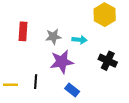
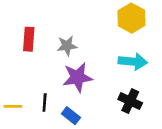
cyan arrow: (80, 40) -> (133, 62), moved, size x1.5
black cross: (108, 61) -> (130, 101), moved
blue rectangle: (72, 90) -> (71, 116), moved

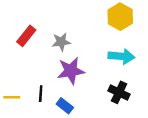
red rectangle: (29, 39) -> (26, 36), turned 35

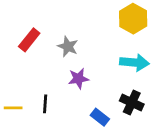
gray star: (61, 42) -> (68, 47), turned 30
purple star: (71, 71) -> (78, 79), size x0.7
blue rectangle: (65, 106) -> (100, 117), moved

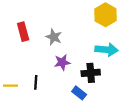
red rectangle: (29, 40) -> (23, 32), turned -54
black cross: (132, 103) -> (91, 73), moved, turned -30

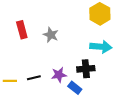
purple star: (62, 62) -> (59, 75), moved
black line: (36, 82) -> (34, 78), turned 72

